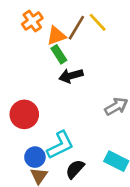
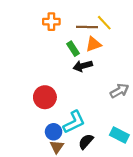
orange cross: (32, 21) -> (51, 22), turned 35
brown line: (76, 28) -> (87, 27), turned 60
orange triangle: (56, 36) -> (93, 44), moved

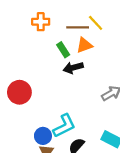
red circle: (45, 97) -> (19, 92), moved

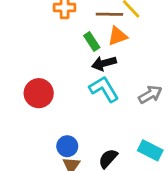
cyan L-shape: (64, 126) -> (104, 89), moved, turned -95

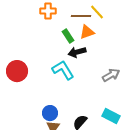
cyan L-shape: (104, 89) -> (63, 70), moved
red circle: (39, 93) -> (17, 71), moved

